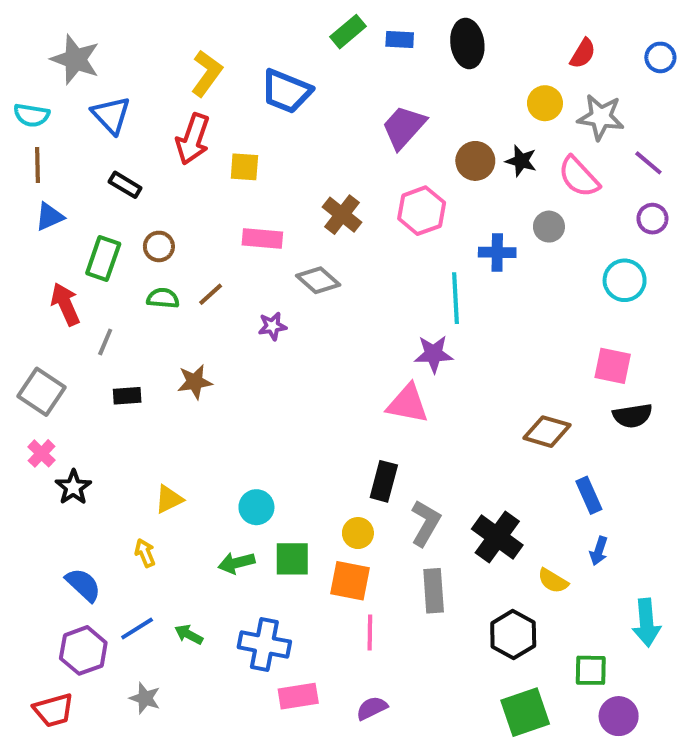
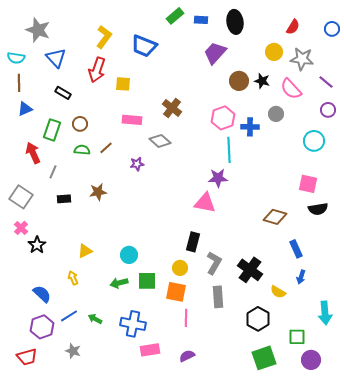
purple trapezoid: (404, 127) -> (215, 53), moved
pink hexagon: (422, 211) -> (223, 118), moved

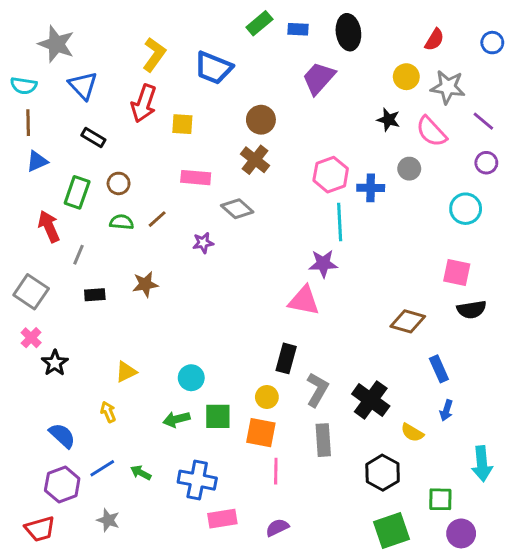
brown circle: (239, 81) -> (261, 120), moved

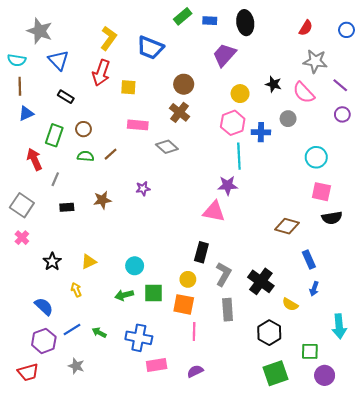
yellow circle: (406, 77) -> (240, 94), moved
cyan circle: (466, 209) -> (316, 157), moved
purple star: (203, 243) -> (143, 189), moved
black star: (55, 363) -> (52, 262), moved

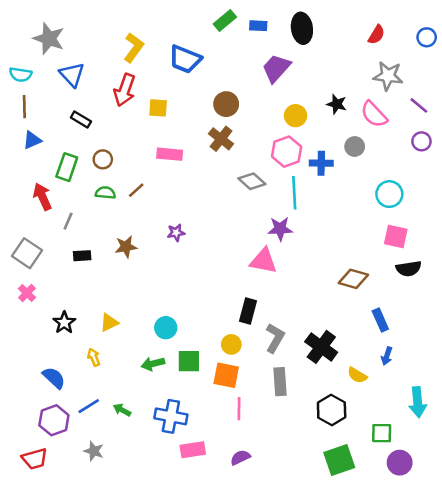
gray diamond: (167, 147) -> (252, 181), moved

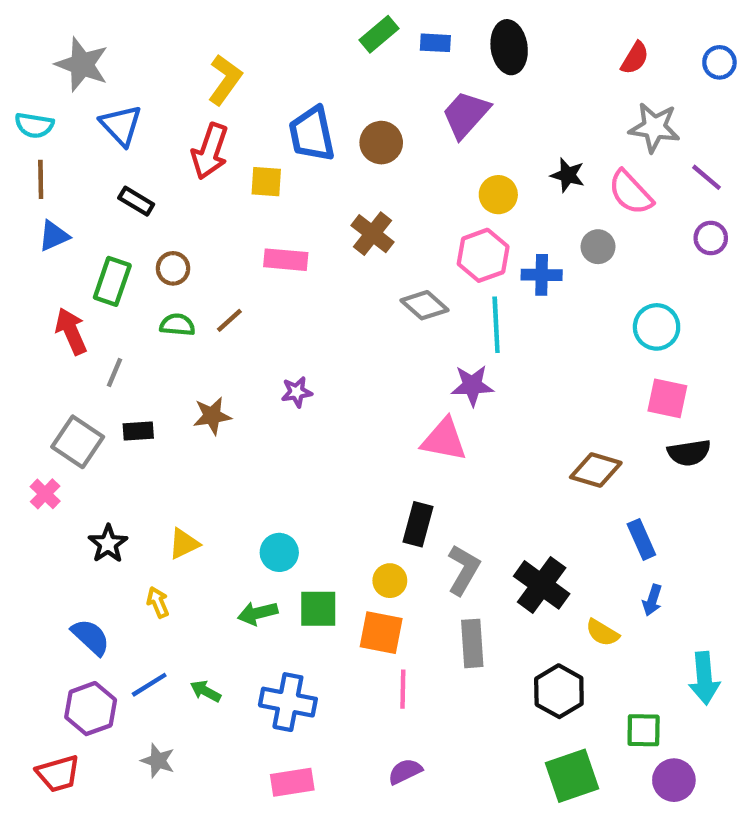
blue trapezoid: (185, 59) -> (312, 134), moved, turned 56
brown circle: (226, 104) -> (381, 143), moved
gray square: (27, 253) -> (78, 442), moved
pink rectangle: (193, 450) -> (292, 782), moved

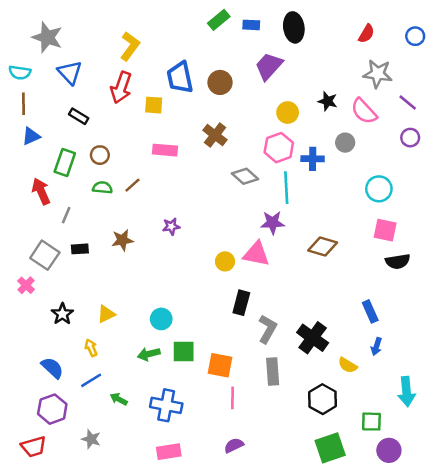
brown diamond: (596, 470) -> (323, 246), moved
yellow circle: (390, 581) -> (225, 261), moved
blue line: (149, 685) -> (91, 380), moved

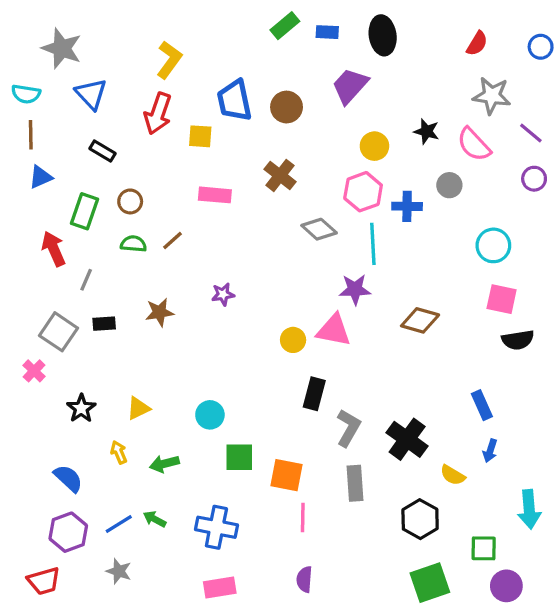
green arrow: (149, 354) -> (164, 464), moved
blue line: (91, 380) -> (119, 524), moved
purple semicircle: (234, 445) -> (304, 579), turned -60

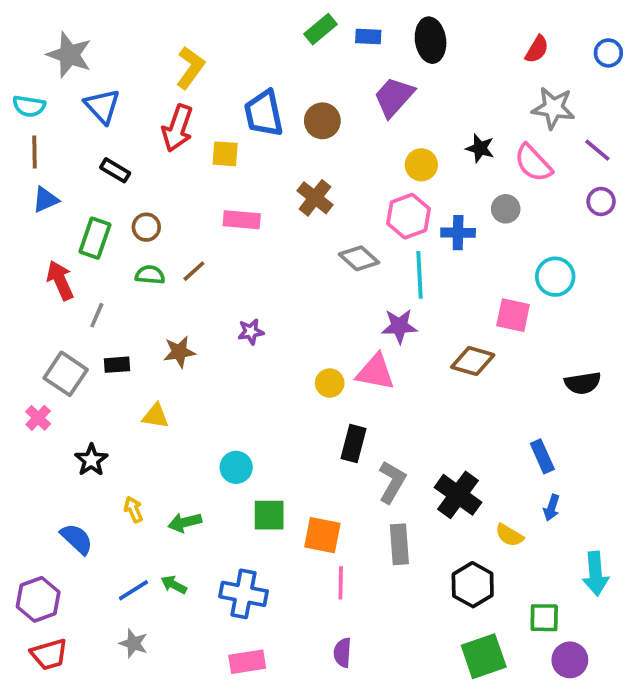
pink square: (502, 299) -> (513, 315), moved
yellow triangle: (138, 408) -> (155, 416), moved, turned 35
purple hexagon: (68, 532) -> (38, 599), moved

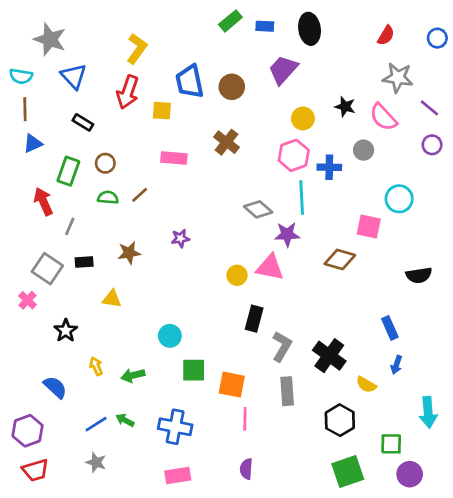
gray diamond: (359, 258) -> (258, 209), moved

